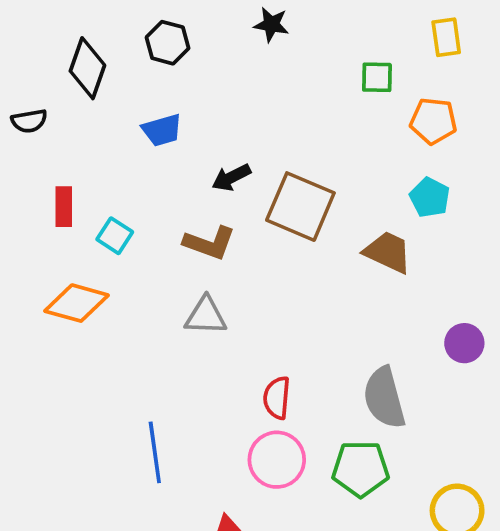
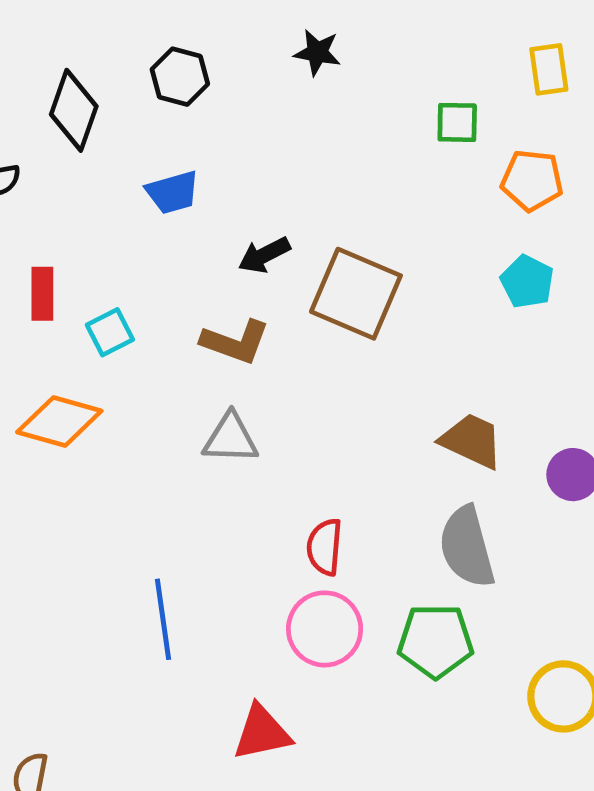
cyan square: (115, 236) -> (110, 332), turned 30
brown trapezoid: (388, 252) -> (472, 441), moved

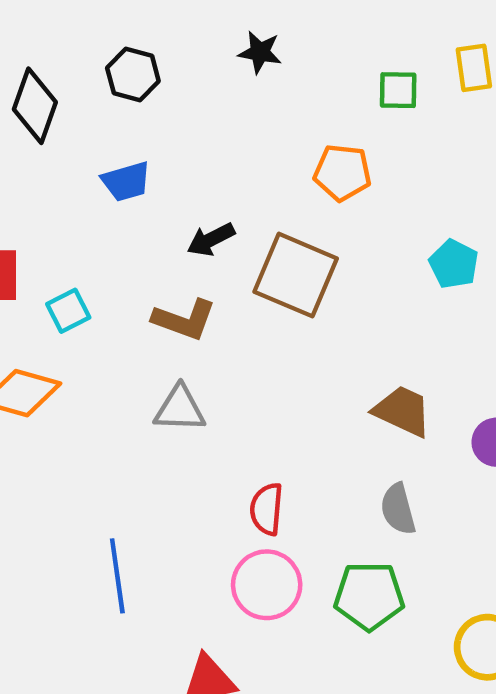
green square: (457, 122) -> (398, 90), moved
orange pentagon: (532, 180) -> (342, 173), moved
gray semicircle: (467, 547) -> (398, 509), size x0.7

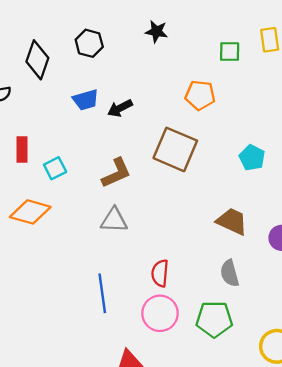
black arrow: (211, 239) -> (120, 108), moved
cyan pentagon: (454, 264) -> (252, 158), moved
brown L-shape: (184, 320) -> (116, 173), turned -44
blue line: (117, 576) -> (102, 293), moved

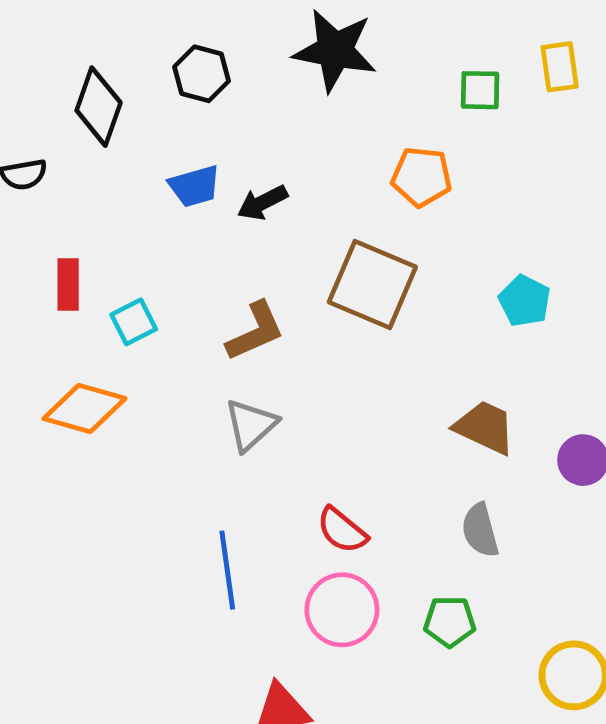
black star: (156, 31) -> (335, 50), size x1.8
gray triangle: (114, 220) -> (251, 425), turned -44
red semicircle: (160, 273) -> (342, 530), turned -56
green pentagon: (214, 319) -> (450, 622), size x0.7

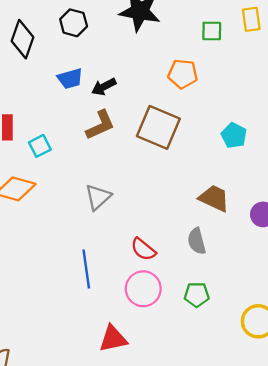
brown L-shape: (255, 331) -> (100, 125), moved
gray semicircle: (480, 530) -> (197, 241), moved

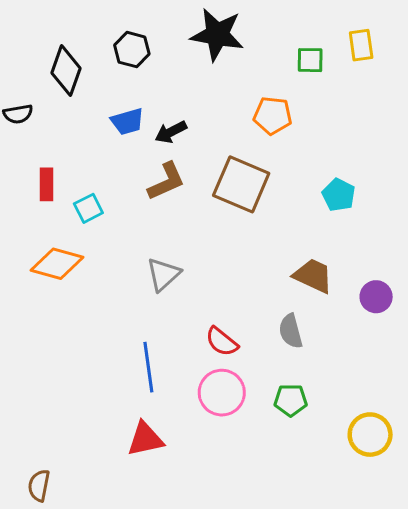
red triangle: (113, 339) -> (145, 439), moved

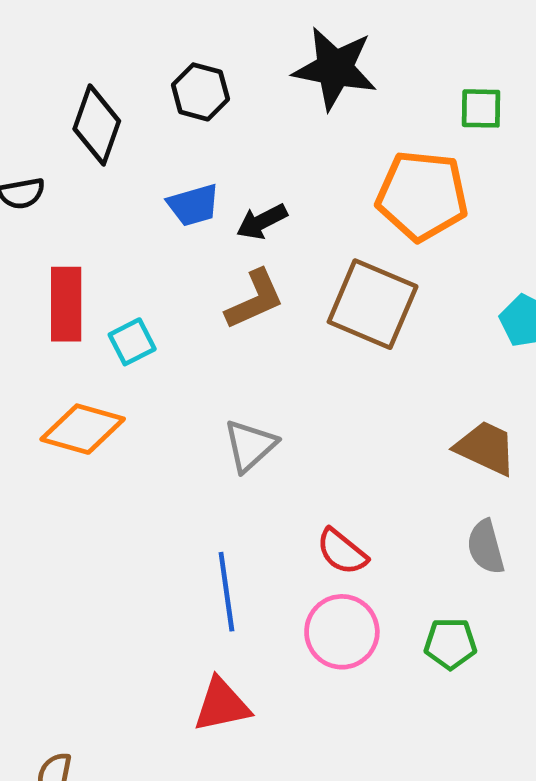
orange pentagon: (273, 115) -> (422, 196), size x1.5
red rectangle: (46, 184) -> (66, 304), size x1.4
gray semicircle: (291, 331) -> (486, 547), moved

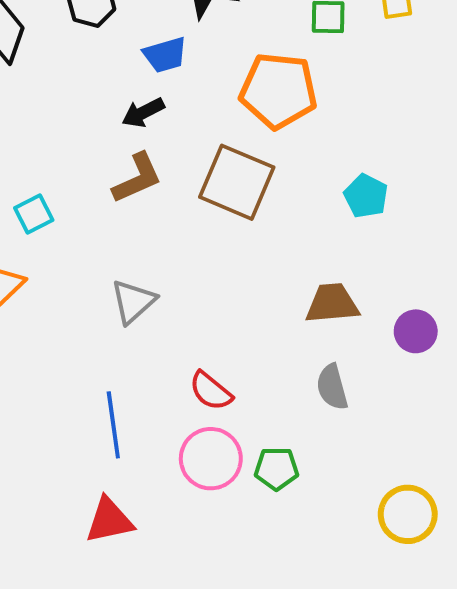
blue trapezoid: (193, 205) -> (165, 55), moved
brown trapezoid: (486, 448) -> (332, 303), turned -30
green pentagon: (450, 644) -> (276, 469), moved

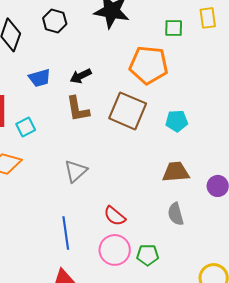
blue trapezoid: (165, 55) -> (40, 78), moved
brown L-shape: (137, 178) -> (78, 109), turned 104
cyan pentagon: (366, 196) -> (177, 121), moved, turned -30

